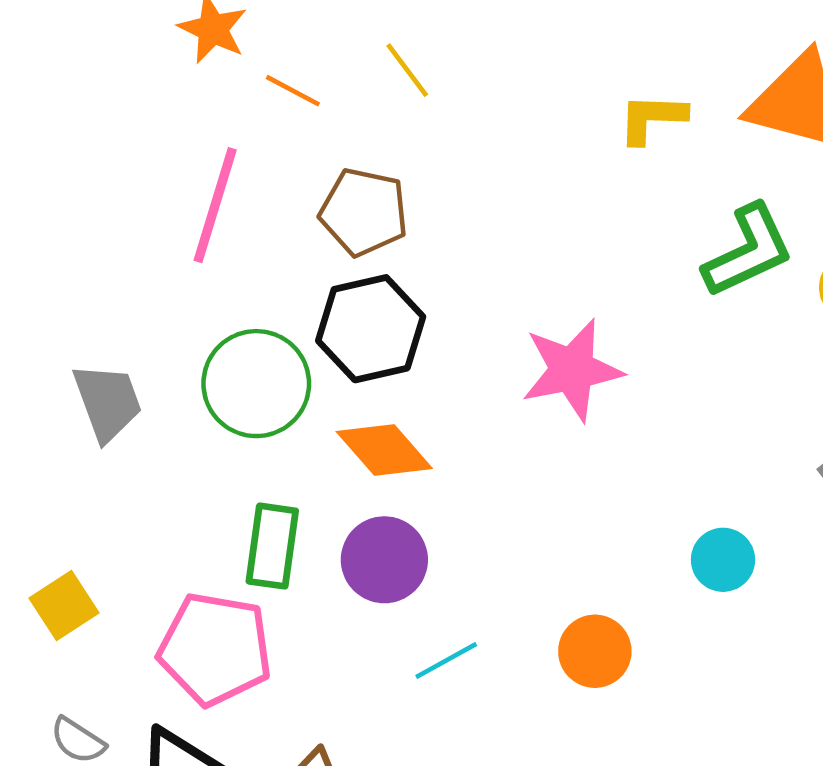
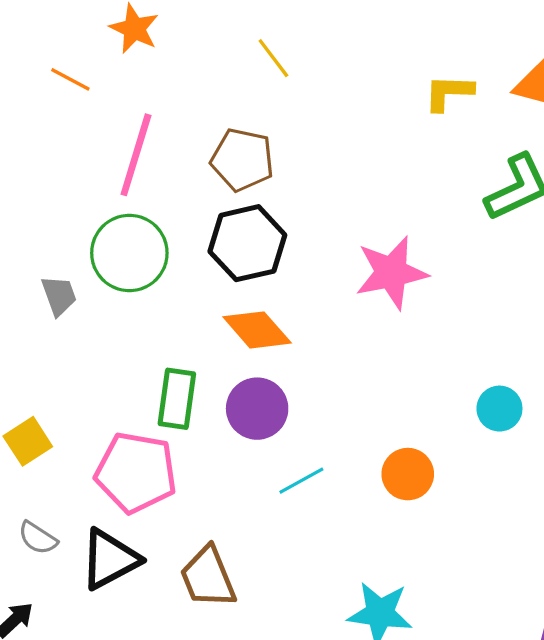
orange line: (293, 91) -> (70, 79), moved
green circle: (256, 384) -> (129, 253), moved
gray trapezoid: (108, 402) -> (59, 296), size x0.7

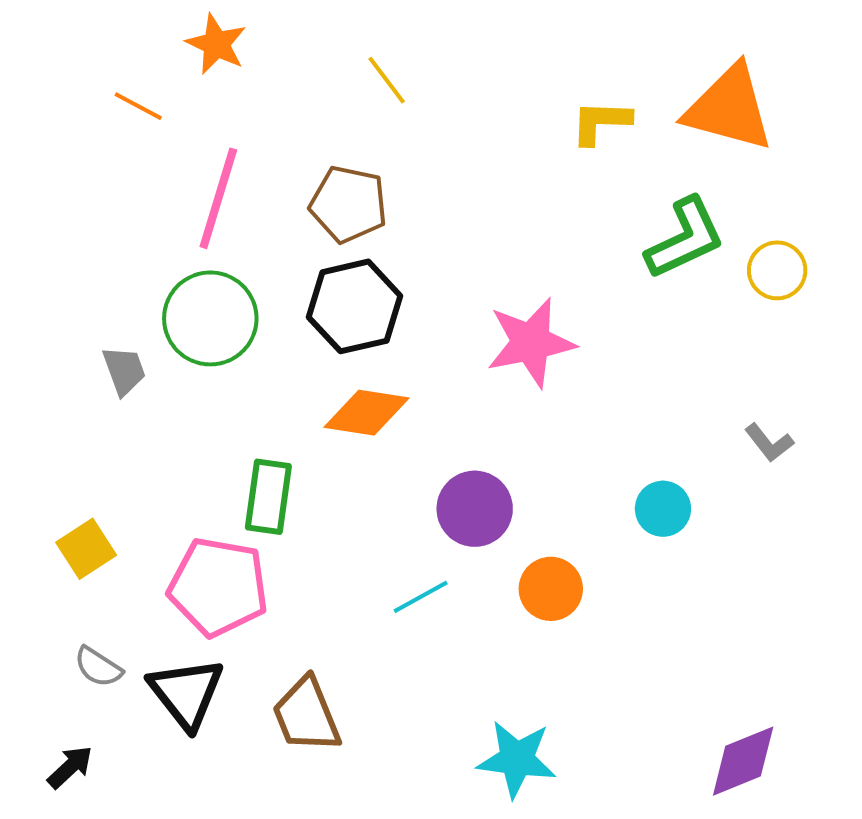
orange diamond: (257, 330) -> (367, 413), turned -40
purple circle: (257, 409) -> (475, 509), moved
black triangle: (110, 559) -> (186, 693), turned -40

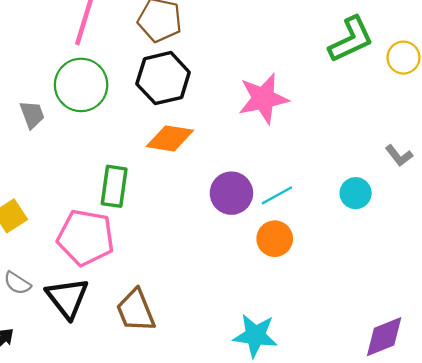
cyan circle: (663, 509) -> (356, 193), moved
cyan line: (421, 597) -> (277, 195), moved

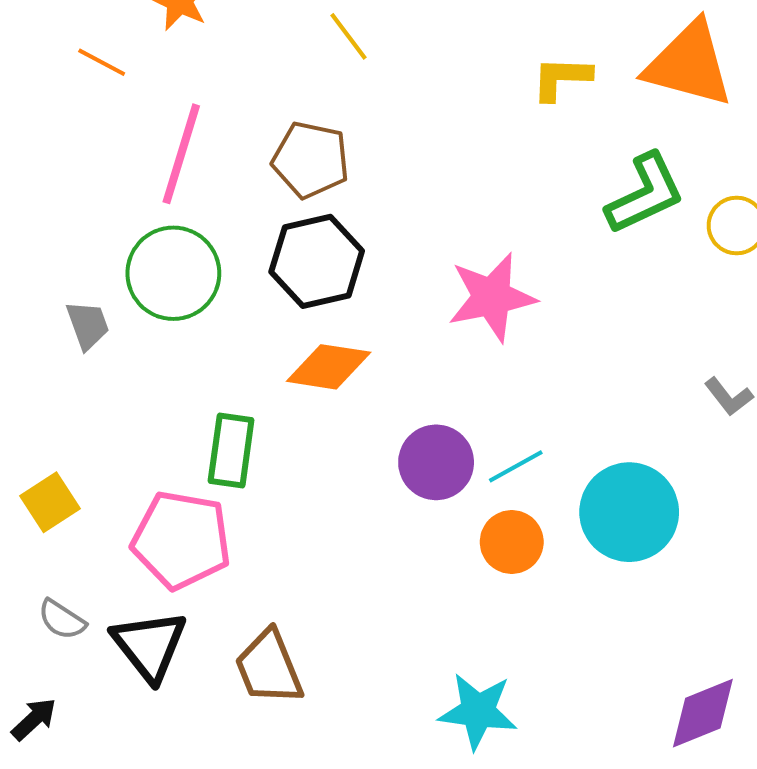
cyan circle: (356, 193) -> (629, 512), moved, size x1.8

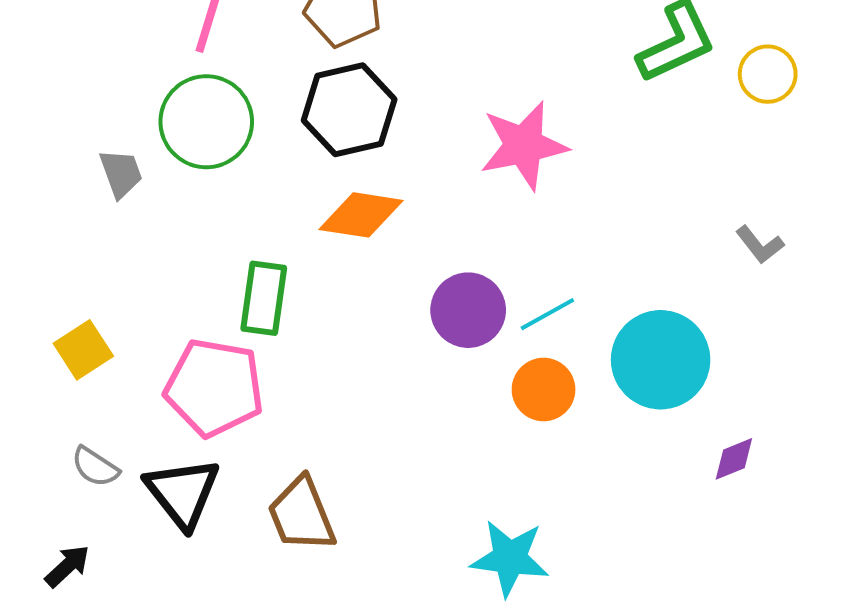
purple diamond: (703, 713) -> (734, 459), moved, size x0.6

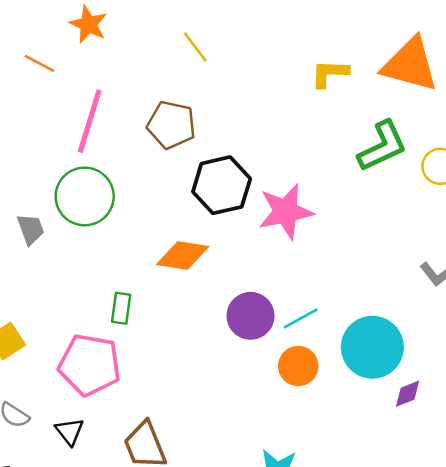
black hexagon: (349, 110) -> (222, 185), moved
green rectangle: (264, 298) -> (121, 308), size x0.7
purple diamond: (734, 459) -> (408, 394), moved
black triangle: (182, 493) -> (70, 431), size x0.6

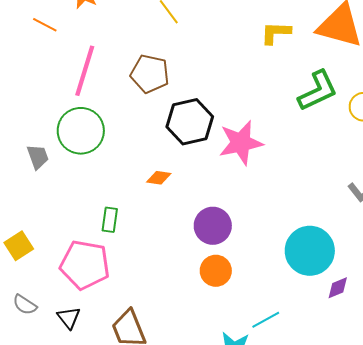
orange diamond: (183, 256) -> (159, 178), size x0.6
cyan line: (301, 318) -> (266, 320), moved
orange circle: (298, 366) -> (216, 271), moved

